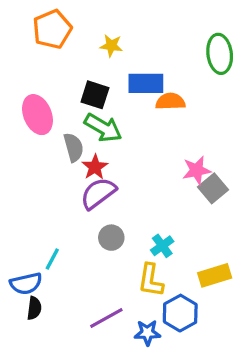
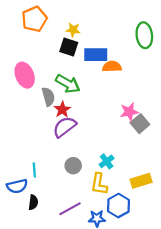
black square: (95, 95) -> (69, 47), moved
gray circle: (111, 238) -> (73, 166), moved
cyan line: (52, 259) -> (34, 170), turned -32
black semicircle: (34, 308) -> (33, 202), moved

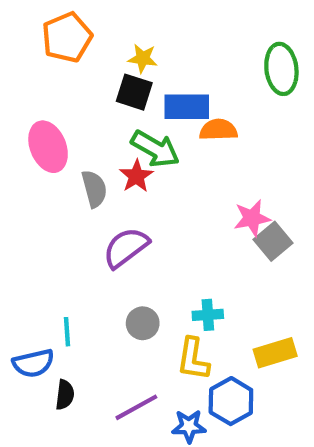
green arrow: (68, 84) -> (155, 149), moved
red star: (62, 110) -> (136, 176), moved
cyan cross: (107, 161) -> (208, 315), turned 32

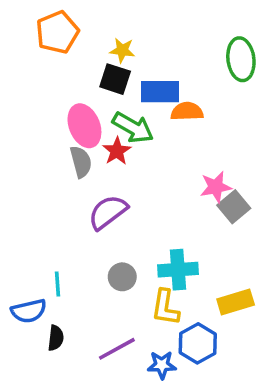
pink ellipse: (48, 147) -> (84, 126), moved
cyan cross: (208, 315) -> (178, 270), size x1.5

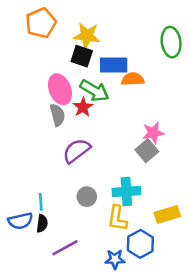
yellow star: (122, 50) -> (87, 36), size x1.5
gray square: (234, 207) -> (147, 151), moved
black semicircle: (56, 338) -> (42, 223), moved
purple line: (117, 349) -> (65, 248), moved

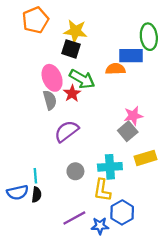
blue rectangle: (114, 65) -> (131, 56), moved
yellow rectangle: (167, 214) -> (145, 158), moved
purple line: (65, 248) -> (74, 218), moved

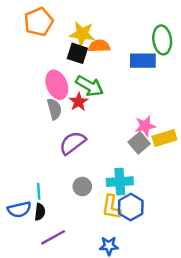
orange semicircle: (115, 69) -> (99, 46), moved
yellow rectangle: (145, 158) -> (165, 138), moved
blue hexagon: (122, 212) -> (131, 207), moved
purple line: (74, 218) -> (53, 237), moved

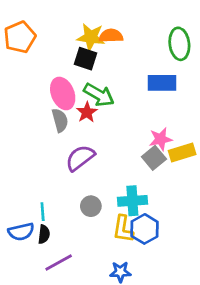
orange pentagon: (39, 22) -> (20, 37), moved
orange semicircle: (99, 46) -> (111, 36), moved
blue rectangle: (143, 61) -> (162, 83), moved

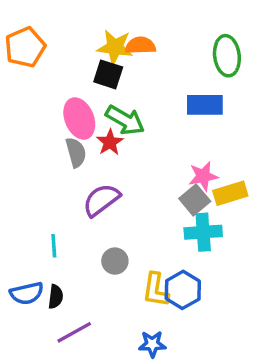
cyan cross: (132, 201) -> (203, 232), moved
cyan line: (43, 212) -> (54, 246), moved

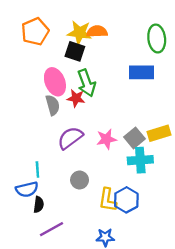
orange pentagon: (25, 47) -> (35, 31), moved
green arrow: (125, 120) -> (87, 83), turned 40
red star: (110, 142) -> (76, 98), turned -30
pink star: (203, 176) -> (106, 139), moved
blue semicircle: (27, 293) -> (27, 189), moved

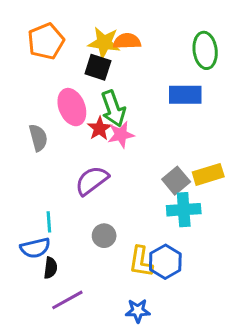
red star: (76, 98) -> (99, 128), turned 30
gray semicircle: (53, 105) -> (38, 138), moved
pink star: (106, 139) -> (121, 135), moved

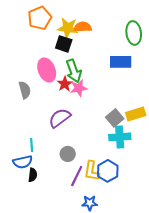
orange pentagon: (46, 41) -> (40, 18), moved
purple line: (67, 300) -> (77, 176), moved, turned -35

